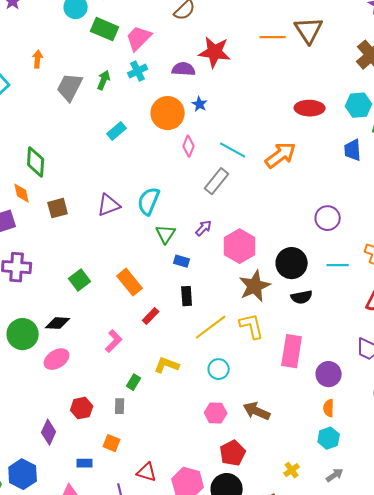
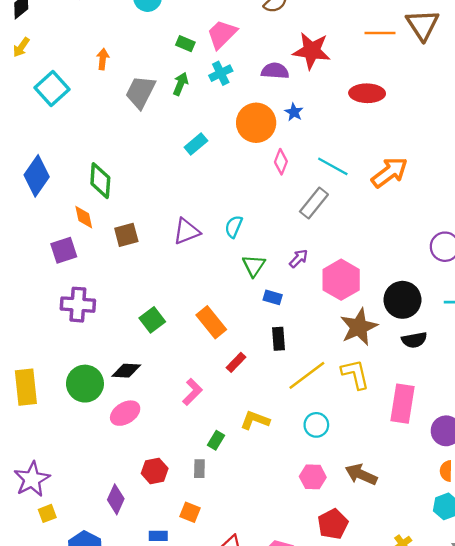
green rectangle: (105, 29) -> (185, 44), moved, size x0.6
red ellipse: (310, 108) -> (367, 93), moved
cyan semicircle: (149, 201) -> (234, 227), size x0.7

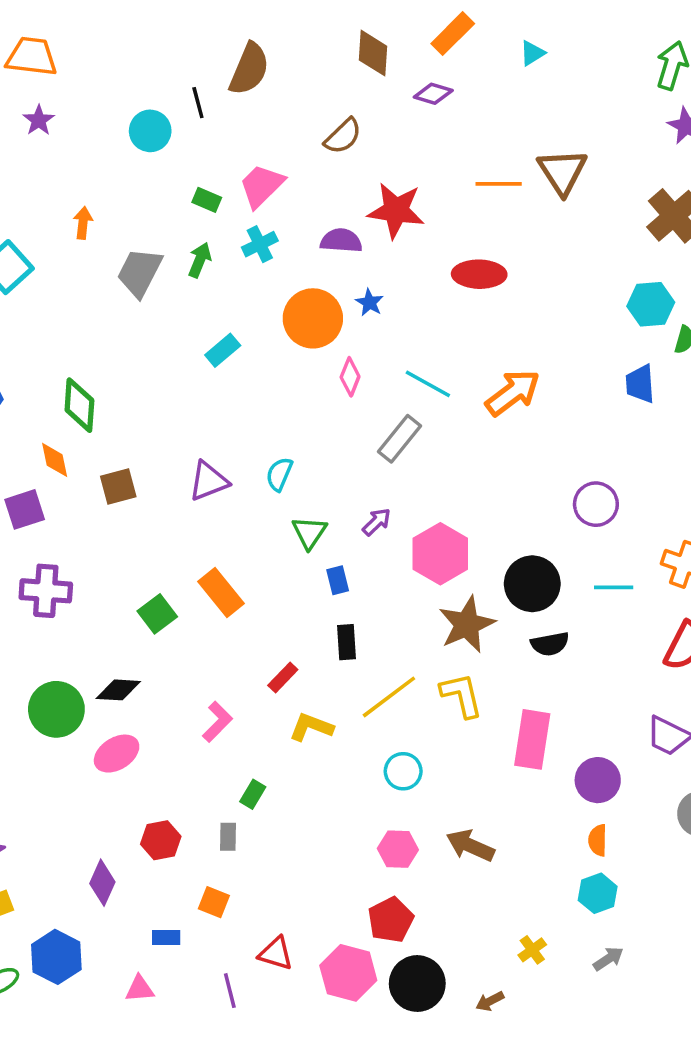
blue rectangle: (273, 297) -> (338, 580), turned 60
orange rectangle: (211, 322) -> (221, 593), moved
yellow L-shape: (255, 420) -> (311, 727), moved
red pentagon: (333, 524) -> (391, 920), moved

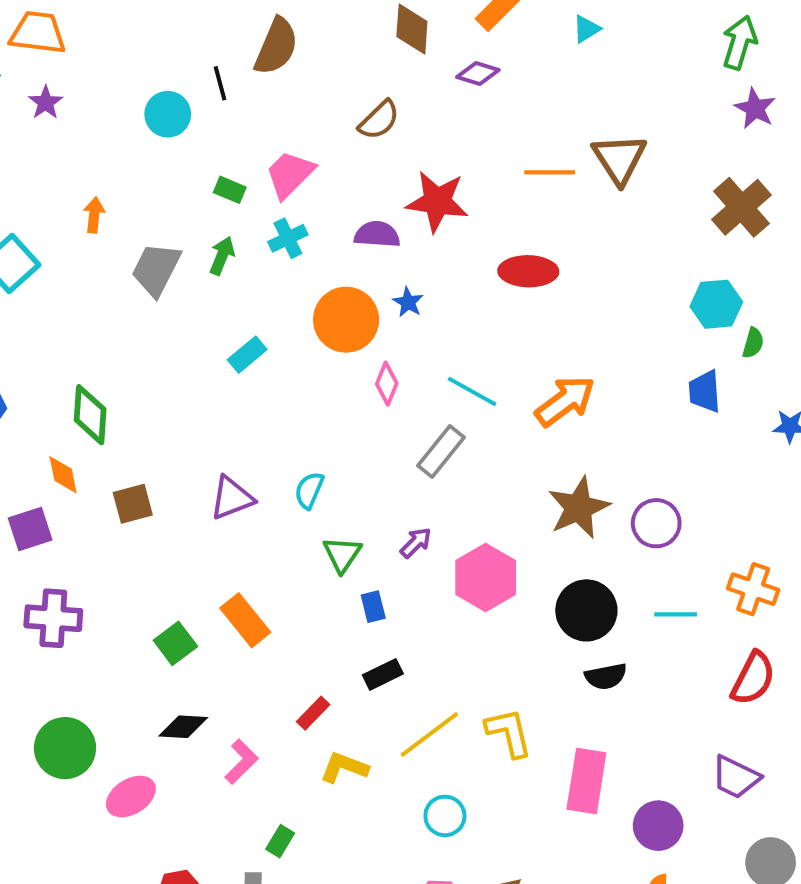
brown star: (467, 624) -> (579, 508), moved
black rectangle: (347, 642) -> (383, 674), turned 68
black diamond: (118, 690) -> (183, 727), moved

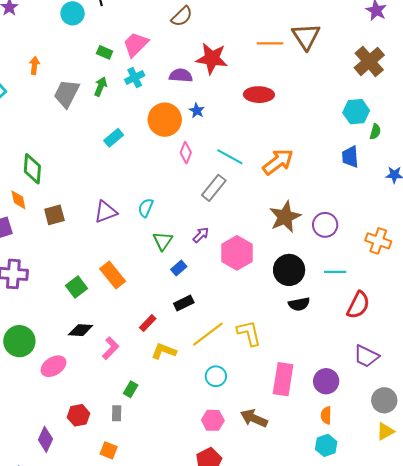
orange cross: (753, 589) -> (378, 241), moved
blue rectangle: (373, 607) -> (179, 268), turned 63
red semicircle: (753, 678) -> (358, 305), moved
pink rectangle: (586, 781) -> (283, 379), moved

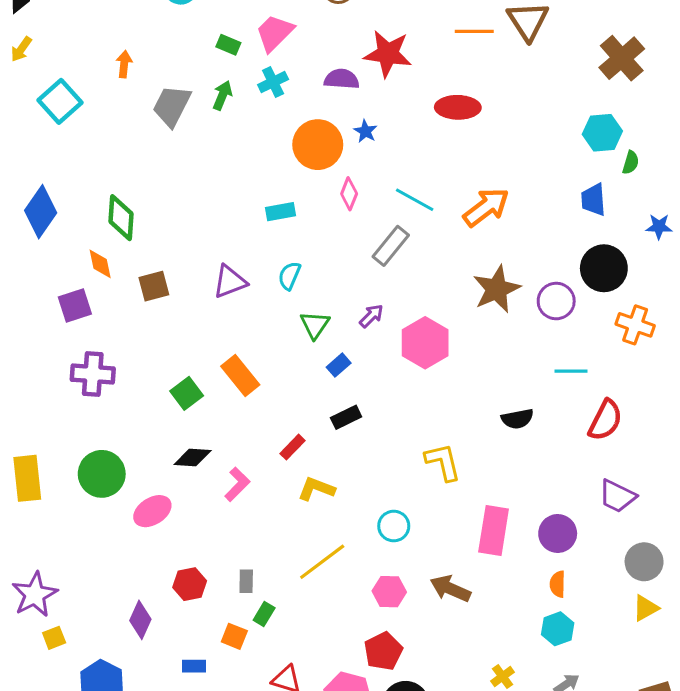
cyan rectangle: (114, 138) -> (281, 212), moved, turned 30
black circle: (289, 270) -> (604, 268), moved
yellow line: (208, 334) -> (322, 562), moved
green rectangle: (131, 389) -> (264, 614), moved

